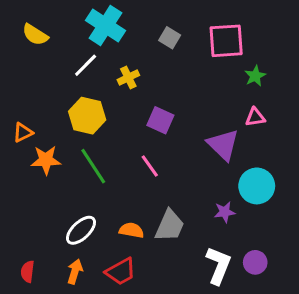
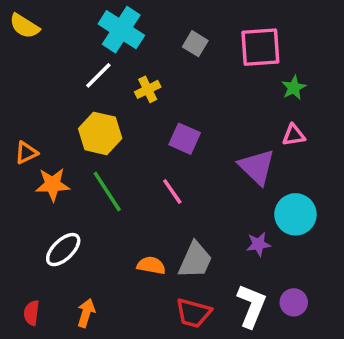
yellow semicircle: (35, 35) -> (24, 26), moved
white ellipse: (81, 230) -> (63, 250), moved
red trapezoid: (121, 272) -> (193, 313), moved, turned 44

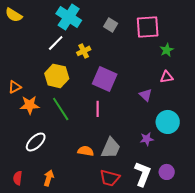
purple square: (185, 139) -> (105, 79), size x1.4
purple triangle: (257, 167) -> (146, 95), size x0.6
pink line: (172, 191) -> (98, 109), turned 35

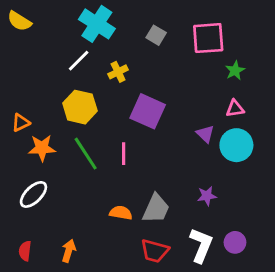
pink line: (98, 109) -> (124, 154), moved
cyan circle: (168, 122) -> (236, 145), moved
white ellipse: (36, 142) -> (33, 194), moved

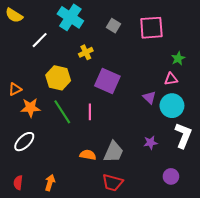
white line: (79, 61) -> (40, 40), moved
green star: (235, 70) -> (178, 58), moved
white L-shape: (201, 245) -> (183, 135), moved

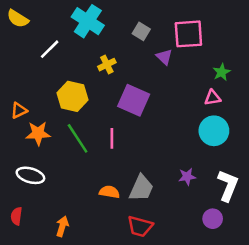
purple triangle: (149, 97) -> (164, 57), moved
white L-shape: (183, 135) -> (228, 186), moved
white ellipse: (24, 142) -> (30, 175), turned 60
red semicircle: (18, 183) -> (16, 216), moved

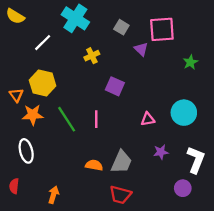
yellow hexagon: (72, 96) -> (43, 83), moved
pink triangle: (213, 98) -> (148, 119), moved
purple square: (134, 100) -> (115, 86), size x0.7
orange triangle: (19, 110) -> (16, 95), turned -40
white ellipse: (30, 175) -> (26, 151), turned 60

